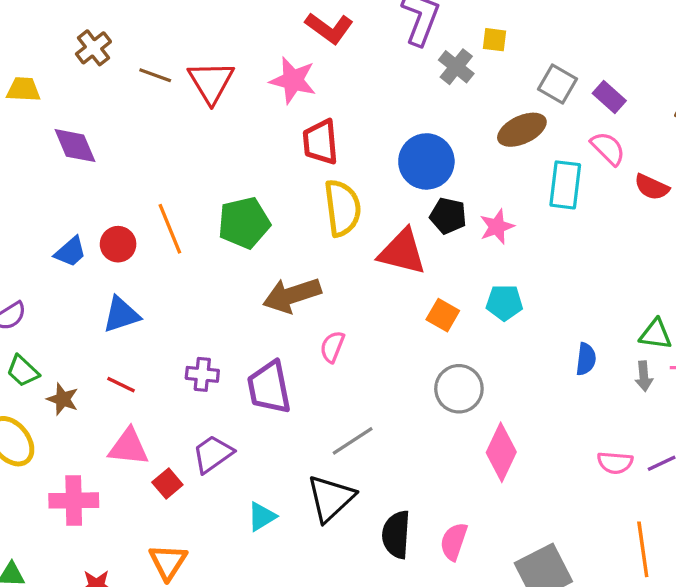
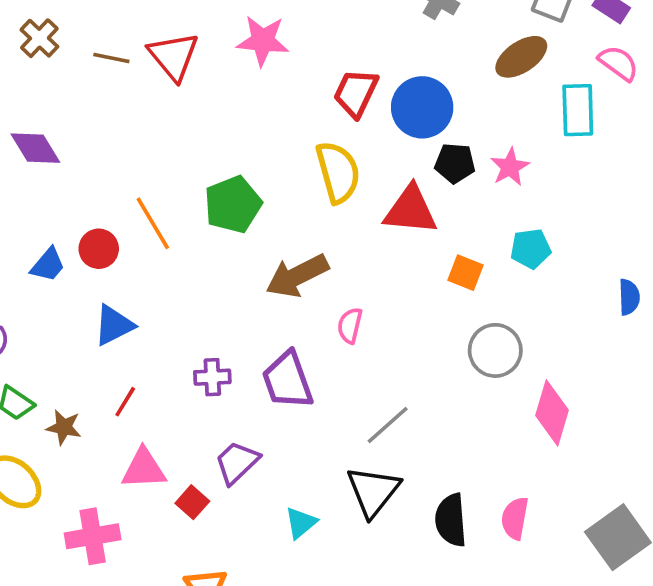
red trapezoid: (320, 142) -> (356, 93), moved, turned 39
red line: (121, 385) -> (125, 402), turned -76

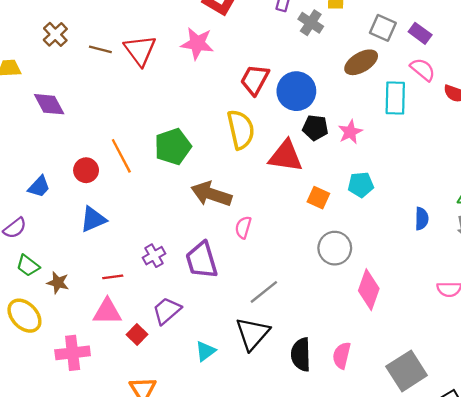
blue trapezoid: (48, 265) -> (39, 187), moved
brown arrow: (297, 276) -> (211, 194), turned 42
purple cross: (212, 377) -> (154, 256), turned -30
red line: (125, 402) -> (113, 277), moved, turned 48

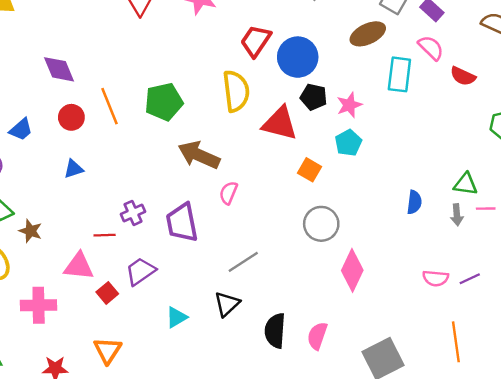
purple diamond: (49, 104) -> (59, 69), moved
cyan pentagon: (361, 185) -> (348, 143), moved, turned -30
blue triangle: (93, 219) -> (74, 169), size x0.7
red line: (113, 277) -> (105, 235), moved
black triangle: (252, 334) -> (227, 304), size x0.7

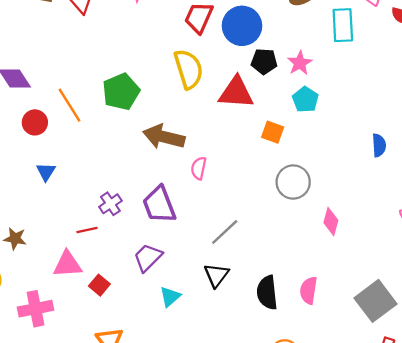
blue triangle: (74, 169) -> (46, 172), turned -30
pink diamond: (352, 270) -> (331, 222), size x0.7
purple trapezoid: (141, 271) -> (148, 258), moved

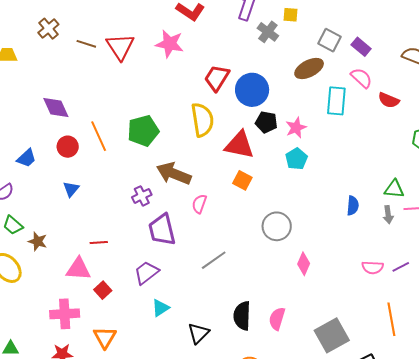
orange square: (273, 132) -> (242, 180), moved
purple cross: (110, 204) -> (142, 196), moved
black triangle: (216, 275) -> (198, 333), moved
pink cross: (35, 309) -> (65, 314), moved

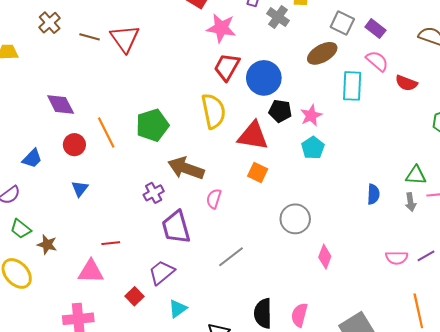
pink star: (170, 44) -> (221, 28), moved
red square: (103, 290) -> (134, 296), moved

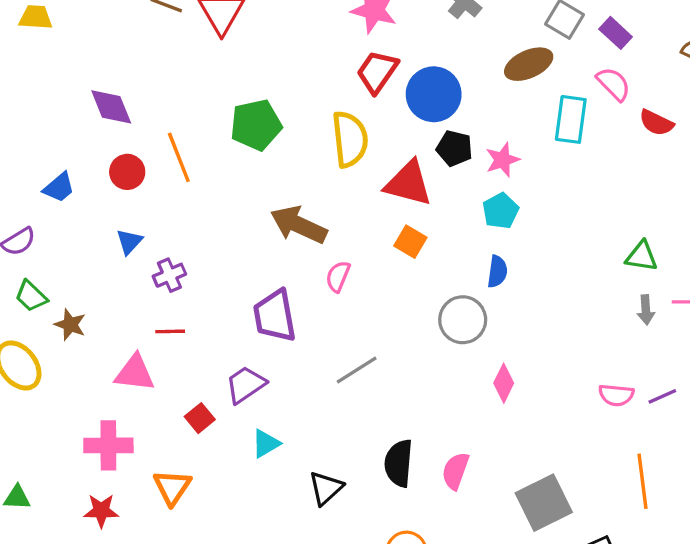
green pentagon: (152, 125) -> (256, 125), moved
green triangle: (416, 175) -> (642, 256), moved
purple cross: (154, 193) -> (169, 275), moved
blue semicircle: (373, 194) -> (497, 272), moved

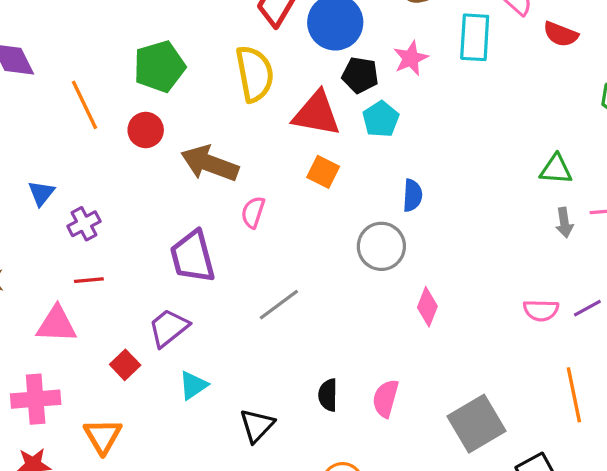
pink star: (502, 160) -> (411, 58), moved
red circle: (127, 172) -> (146, 130), moved
cyan pentagon: (501, 211) -> (381, 119), moved
black semicircle: (399, 463) -> (328, 395), size x0.7

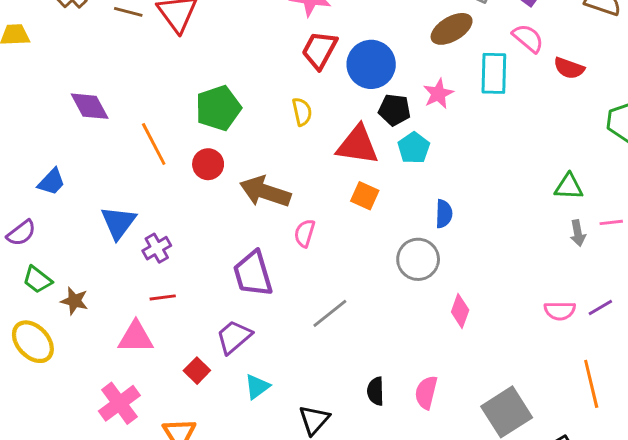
yellow semicircle: (255, 74) -> (302, 112), size x0.6
blue triangle: (41, 193) -> (118, 223), size x1.5
pink cross: (36, 399) -> (119, 403), turned -30

